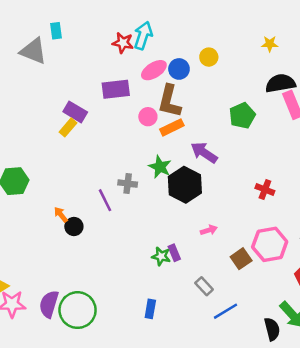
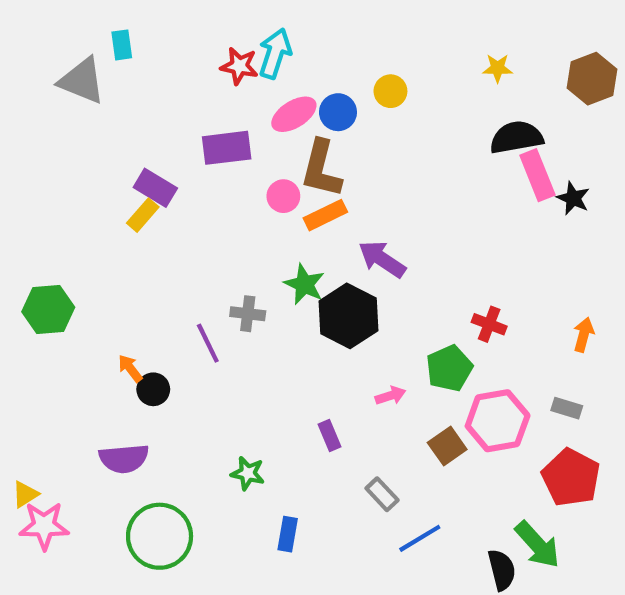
green pentagon: (242, 116) -> (449, 368), moved
green star: (161, 256) -> (248, 473), moved
purple semicircle: (49, 304) -> (124, 459), moved, turned -112

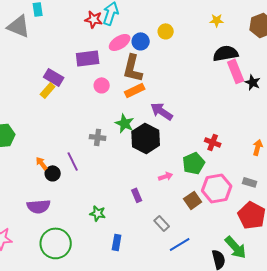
pink circle: (283, 196) -> (102, 85), moved
purple line: (208, 343) -> (73, 161), moved

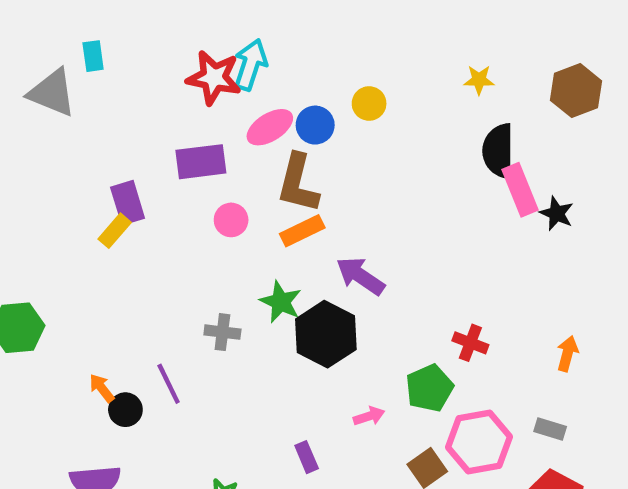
red star: (94, 19) -> (214, 78), size x1.4
black semicircle: (226, 53) -> (498, 151), turned -80
purple rectangle: (54, 77) -> (128, 203), turned 42

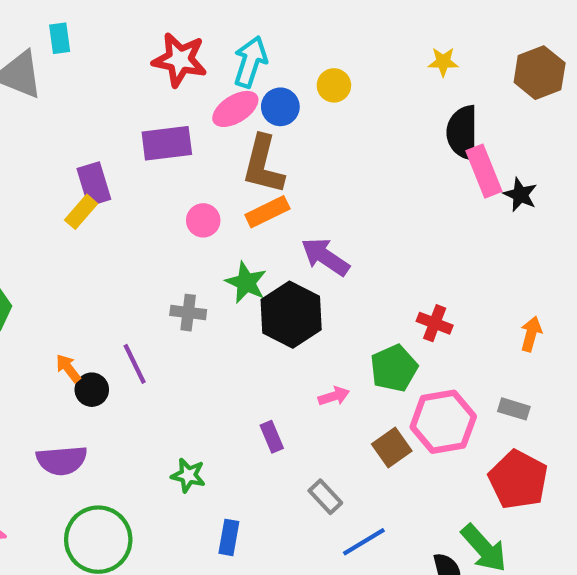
cyan arrow: (250, 65) -> (250, 62), moved
pink circle: (231, 220) -> (203, 220), moved

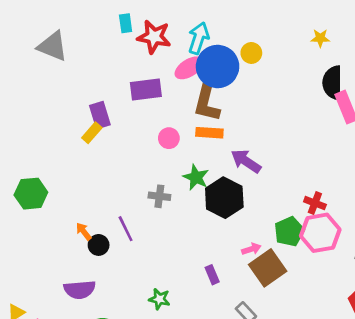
cyan rectangle: (60, 38) -> (126, 23), moved
blue circle: (280, 107) -> (218, 66), size x1.8
orange rectangle: (267, 212) -> (209, 133), turned 30
pink hexagon: (443, 422) -> (320, 233), moved
brown square: (392, 447) -> (268, 268), moved, size x1.5

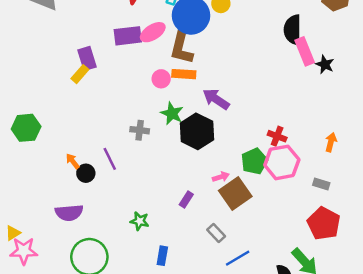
pink ellipse: (189, 68) -> (153, 32), moved
pink circle: (169, 138) -> (161, 79), moved
purple rectangle: (212, 275) -> (186, 200), turned 56

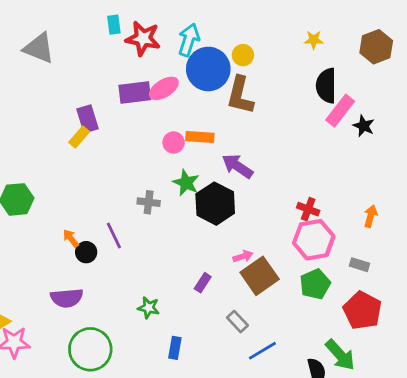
brown L-shape: (181, 48) -> (240, 95), moved
pink rectangle: (305, 51) -> (340, 111), turned 60
green pentagon: (254, 161) -> (315, 284), moved

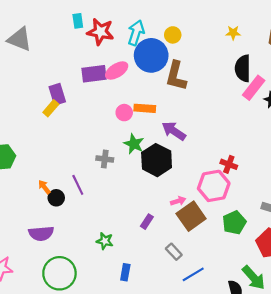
yellow circle: (243, 55) -> (173, 35), moved
pink hexagon: (314, 240) -> (214, 186), moved

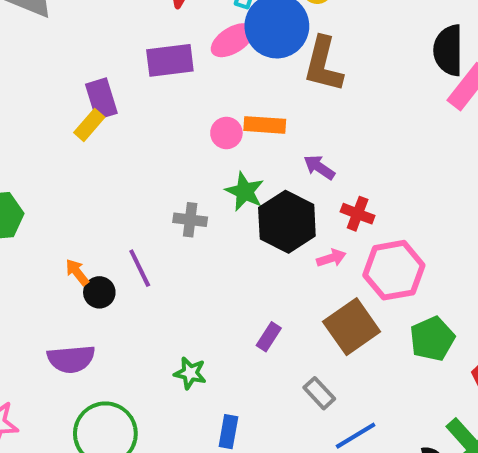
pink ellipse: (117, 71) -> (232, 40), moved
purple arrow: (174, 131) -> (319, 167), size x0.7
red cross: (229, 164) -> (358, 214), moved
pink arrow: (178, 201) -> (331, 258), moved

